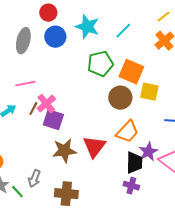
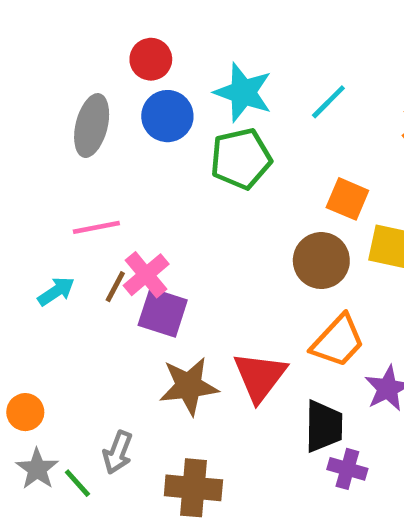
green pentagon: (100, 64) -> (241, 159), moved
orange square: (131, 72) -> (347, 199), size x0.7
black trapezoid: (134, 163) -> (324, 426), moved

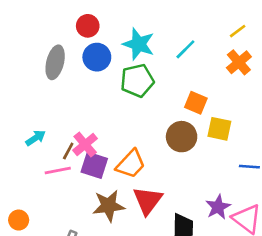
pink line: (96, 227) -> (58, 170), moved
cyan arrow: (56, 291) -> (36, 138), moved
orange trapezoid: (338, 341) -> (131, 164), moved

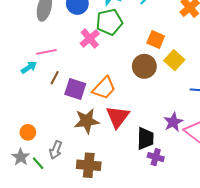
yellow square: (219, 129) -> (174, 60), turned 30
pink cross: (85, 144) -> (90, 38), moved
pink line: (58, 170) -> (46, 52), moved
orange circle: (19, 220) -> (28, 132), moved

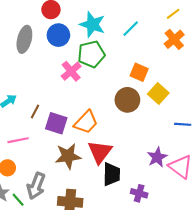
pink line: (46, 52) -> (18, 140), moved
black trapezoid: (145, 138) -> (112, 174), moved
gray arrow: (56, 150) -> (36, 186), size x1.4

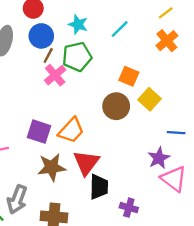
cyan star: (92, 24) -> (78, 24), size x0.7
brown line: (35, 112) -> (48, 56), moved
purple star: (157, 157) -> (159, 158), moved

